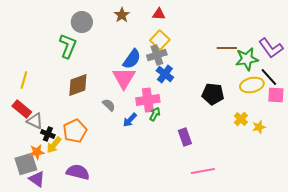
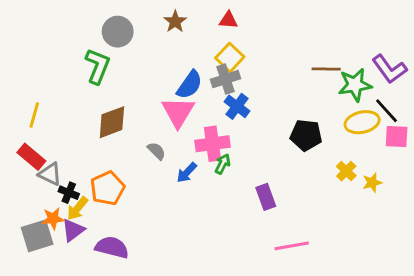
purple triangle: (37, 179) -> (73, 230), moved, turned 48

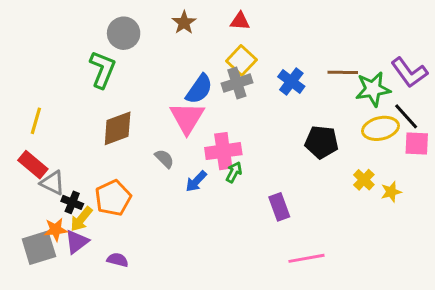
blue cross: (237, 106) -> (291, 82), moved
purple semicircle: (112, 247) -> (118, 260), size x0.6

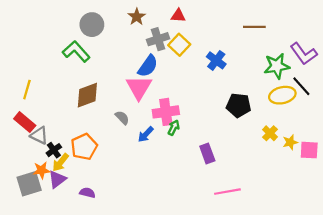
green L-shape: (102, 69) -> (76, 51), turned -64
brown line: (343, 72) -> (254, 27), moved
gray cross: (237, 83) -> (158, 39), moved
pink square: (417, 143) -> (309, 150), moved
black cross: (72, 202) -> (54, 150), turned 32

